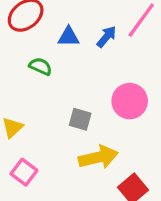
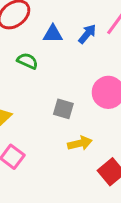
yellow arrow: (98, 157) -> (80, 143), size x0.7

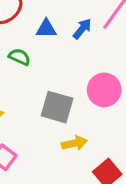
gray square: (63, 109) -> (57, 107), size x1.5

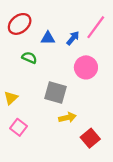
pink circle: (104, 90) -> (86, 67), moved

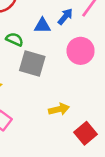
blue triangle: (48, 38) -> (42, 25), moved
gray square: (55, 92) -> (32, 64), moved

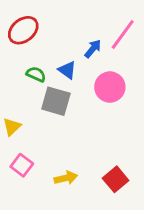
blue triangle: (42, 25) -> (67, 70), moved, turned 36
yellow arrow: (59, 109) -> (66, 178), moved

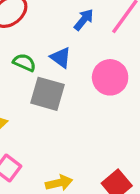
blue arrow: (93, 49) -> (84, 20), moved

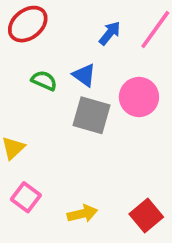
gray square: (47, 94) -> (92, 115), moved

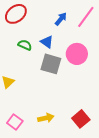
pink square: (26, 197) -> (15, 122), moved

